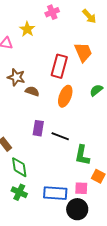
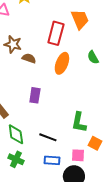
green semicircle: (96, 90) -> (93, 57), turned -80
black line: (60, 136) -> (48, 137), moved
blue rectangle: (55, 193) -> (52, 160), size x0.7

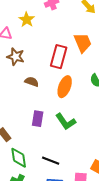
brown star: (13, 44) -> (16, 57), moved
green L-shape: (79, 122) -> (66, 122), moved, turned -45

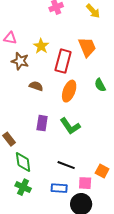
yellow star: (27, 20) -> (41, 46), moved
black line: (51, 161) -> (66, 165), moved

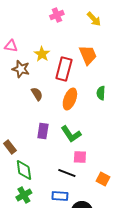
green semicircle: (100, 85) -> (101, 93), turned 32
brown semicircle: (36, 86) -> (37, 94), turned 40
pink square: (85, 183) -> (80, 157), moved
green cross: (23, 187) -> (24, 195), turned 35

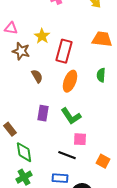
orange trapezoid: (88, 55) -> (102, 39), moved, turned -60

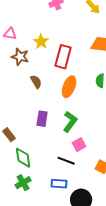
green L-shape: (71, 116) -> (70, 122), turned -110
pink square: (80, 139) -> (79, 145), turned -32

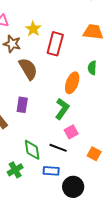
brown semicircle: (36, 82) -> (28, 69), size x1.6
orange ellipse: (69, 87) -> (72, 83), moved
purple rectangle: (42, 119) -> (22, 105), moved
green diamond: (23, 158) -> (32, 150), moved

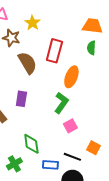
red rectangle: (55, 44) -> (54, 51), moved
green semicircle: (92, 68) -> (91, 48), moved
black line: (58, 148) -> (72, 157), moved

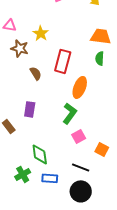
brown semicircle: (27, 63) -> (36, 73), size x0.6
orange square: (93, 148) -> (102, 149), moved
blue rectangle: (50, 165) -> (50, 178), moved

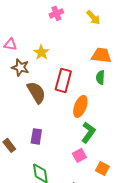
brown semicircle: (36, 73) -> (36, 92), size x1.6
purple rectangle: (30, 109) -> (36, 136), moved
green L-shape: (70, 113) -> (88, 132), moved

